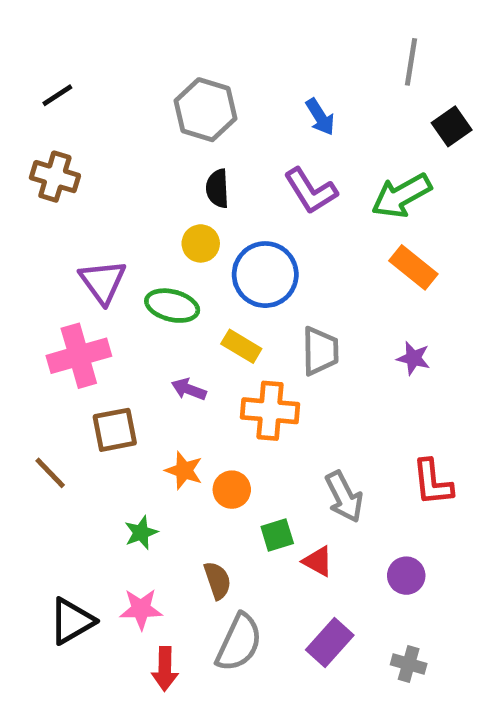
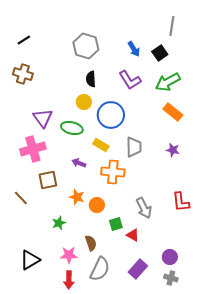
black square: (452, 126) -> (160, 53), moved
purple circle: (406, 576) -> (170, 257), moved
pink star: (141, 609) -> (69, 255), moved

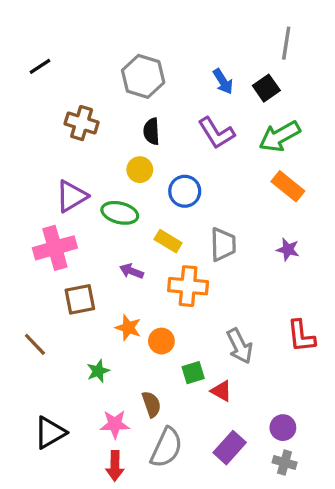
brown cross: (23, 74) -> (82, 123), moved
blue circle: (111, 115) -> (185, 191), size x0.7
purple triangle: (43, 118) -> (72, 196), turned 35
brown line: (21, 198) -> (35, 344), moved

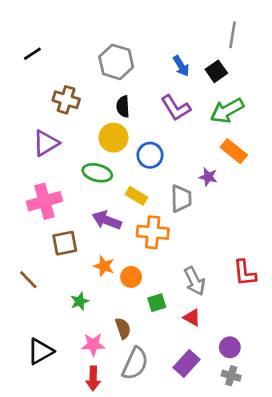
yellow circle: (140, 170) -> (113, 138), size x1.4
purple triangle: (72, 196) -> (46, 143), moved
purple star: (288, 249) -> (208, 177), moved
purple arrow: (131, 271) -> (107, 220), size x1.5
red triangle: (221, 391) -> (192, 318), moved

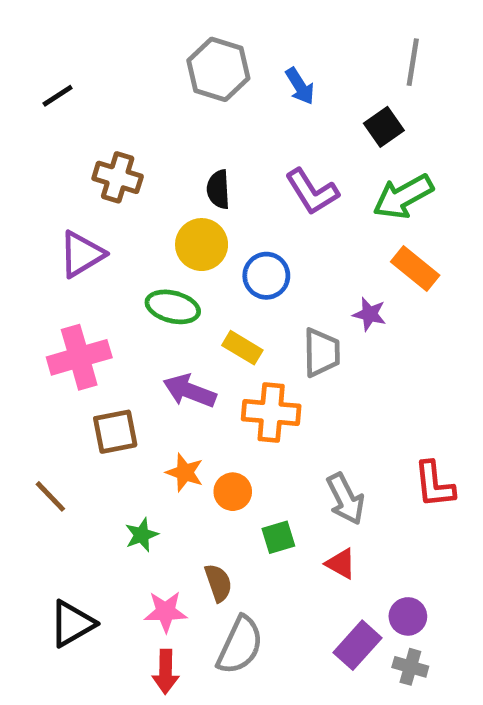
gray hexagon: (116, 62) -> (218, 69), moved
blue arrow: (181, 66) -> (300, 86), moved
purple rectangle: (187, 364) -> (358, 645), moved

